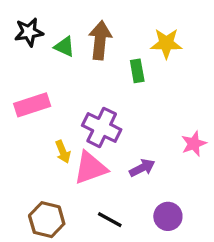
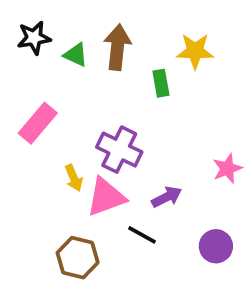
pink rectangle: (32, 105) -> (38, 123), turned -32
purple circle: (168, 216) -> (216, 246), moved
brown hexagon: (47, 220) -> (78, 258), moved
black line: (110, 220) -> (142, 235), moved

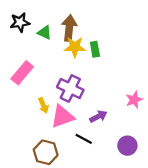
yellow star: (195, 51) -> (75, 47), moved

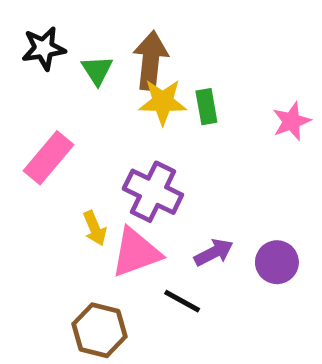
green triangle: (45, 32) -> (97, 70), turned 32
pink star: (134, 100) -> (291, 121), moved
purple circle: (127, 146) -> (277, 262), moved

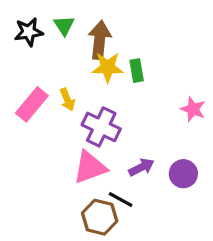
green triangle: (97, 70) -> (64, 25), moved
pink star: (291, 121) -> (193, 109), moved, turned -30
yellow arrow: (95, 228) -> (67, 100), moved
brown hexagon: (100, 330) -> (100, 217), moved

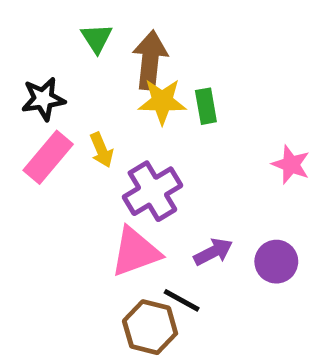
black star: (29, 32) -> (43, 99), moved
purple cross: (101, 127) -> (152, 191), turned 33

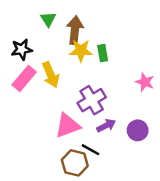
yellow arrow: (102, 150) -> (51, 75), size x1.5
purple cross: (152, 191) -> (92, 100), moved

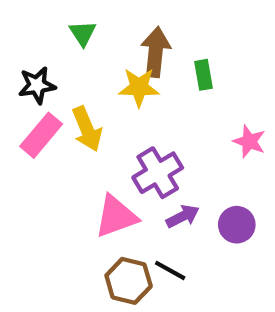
brown arrow: (75, 30) -> (156, 52), moved
green rectangle: (103, 53) -> (203, 75), moved
black line: (91, 150) -> (170, 270), moved

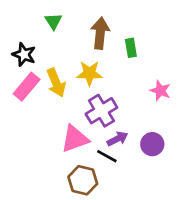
black star: (37, 85) -> (24, 55), turned 30
yellow star: (139, 87) -> (89, 73), moved
black line: (170, 270) -> (107, 156), moved

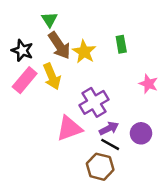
brown arrow: (100, 33) -> (59, 46), moved, turned 140
yellow star: (89, 73) -> (84, 52), moved, turned 30
black line: (107, 156) -> (110, 144), moved
brown hexagon: (83, 180) -> (100, 167), moved

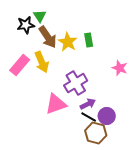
green rectangle: (121, 44) -> (89, 40), moved
black star: (22, 50) -> (26, 25), moved, turned -30
purple circle: (141, 133) -> (107, 116), moved
brown hexagon: (100, 167) -> (96, 133), moved

